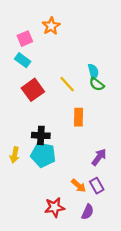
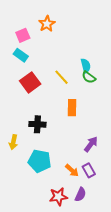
cyan pentagon: (43, 155) -> (40, 161), moved
red star: (55, 207) -> (58, 197), moved

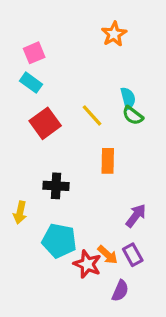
orange star: (47, 24) -> (114, 34), moved
red star: (58, 197) -> (87, 264), moved, turned 30

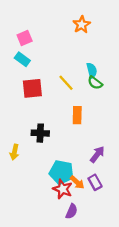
red square: (45, 123) -> (32, 88), turned 30
cyan pentagon: (59, 241) -> (61, 172), moved
purple semicircle: (120, 291) -> (72, 211), moved

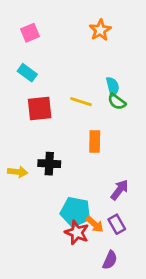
pink square: (25, 38) -> (30, 33), moved
yellow line: (66, 83) -> (81, 102), turned -30
yellow arrow: (14, 152) -> (18, 172), moved, turned -96
purple semicircle: (72, 211) -> (110, 260), moved

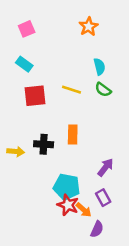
cyan semicircle: (113, 86) -> (99, 67), moved
orange rectangle: (95, 142) -> (73, 135), moved
orange arrow: (95, 224) -> (84, 210), moved

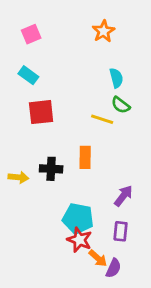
yellow line: (72, 90) -> (102, 119), moved
purple rectangle: (103, 198) -> (121, 231), turned 35
orange arrow: (84, 210) -> (98, 258), moved

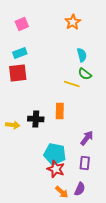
cyan rectangle: (28, 75) -> (20, 53), turned -56
red square: (41, 112) -> (18, 73), moved
orange arrow: (98, 258) -> (62, 192), moved

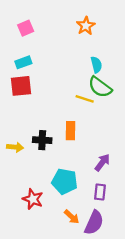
green semicircle: (85, 74) -> (100, 87), size x1.5
red star: (56, 169) -> (33, 199), moved
purple semicircle: (80, 189) -> (94, 223), size x1.5
orange arrow: (62, 192) -> (72, 217), moved

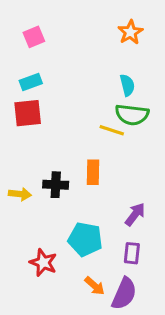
orange star: (86, 26) -> (130, 32), moved
green semicircle: (100, 87) -> (132, 115), turned -30

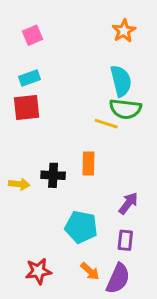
cyan semicircle: (127, 85) -> (121, 81), size x1.5
red star: (43, 263) -> (38, 271), moved, turned -30

